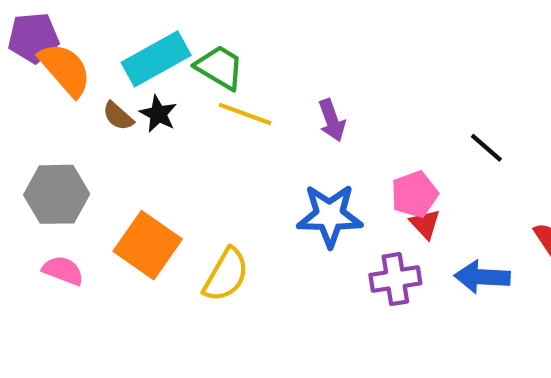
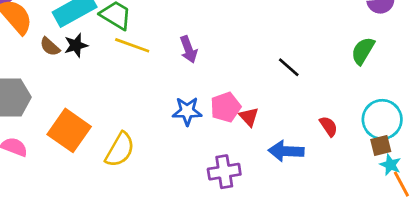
black star: (158, 114) -> (76, 45), turned 30
pink pentagon: (414, 194) -> (226, 107), moved
blue star: (330, 216) -> (187, 111), size x0.7
purple cross: (395, 279) -> (224, 172), moved

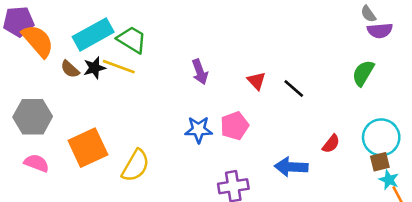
yellow line: (132, 45) -> (119, 67), moved
red triangle: (249, 117) -> (256, 81), moved
red semicircle: (329, 126) -> (331, 144), turned 72
orange square: (69, 130) -> (88, 148), turned 30

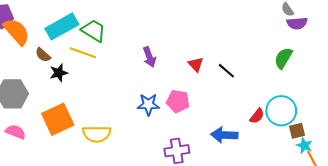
black star: (94, 68) -> (59, 73), moved
pink pentagon: (235, 126) -> (178, 101), turned 30
cyan circle: (381, 137) -> (281, 111), moved
yellow semicircle: (136, 166) -> (97, 134), turned 60

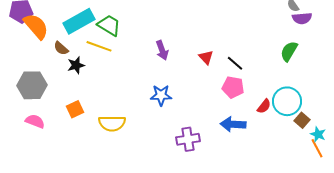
pink pentagon: (178, 101) -> (233, 87), moved
orange square: (58, 119) -> (75, 109), size x0.6
brown square: (297, 131) -> (302, 120), turned -35
cyan star: (304, 146) -> (318, 134), moved

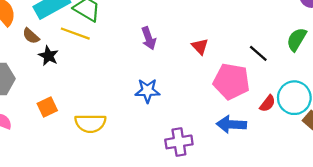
black line: (235, 63) -> (258, 53), moved
black star: (76, 65) -> (48, 56), turned -30
pink pentagon: (233, 87) -> (231, 81), size x1.4

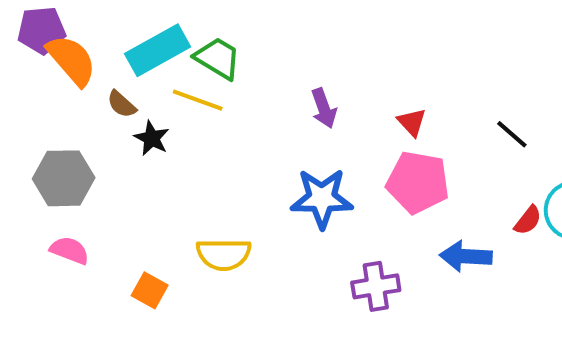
pink pentagon: (231, 81) -> (418, 182), moved
blue star: (147, 91) -> (322, 198), size x1.4
orange square: (47, 107) -> (150, 290), moved, turned -36

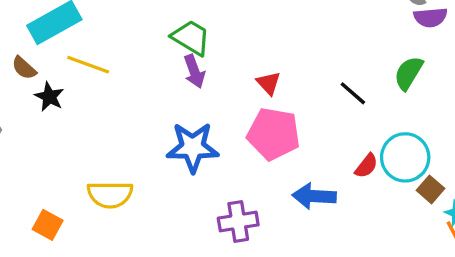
green trapezoid: (218, 58) -> (191, 38), moved

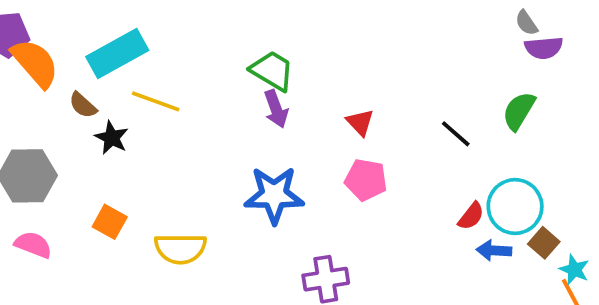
pink pentagon: (274, 134) -> (366, 180), size x0.7
blue arrow: (314, 196) -> (494, 250), moved, size x0.7
orange square: (48, 225) -> (110, 222), moved

